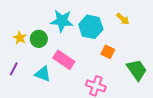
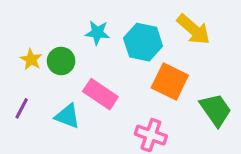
yellow arrow: (123, 19) -> (193, 29), size x1.6
cyan star: (62, 21) -> (97, 33), size x0.7
orange square: (108, 52) -> (170, 81), size x1.6

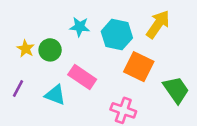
yellow arrow: (193, 29) -> (158, 24), turned -96

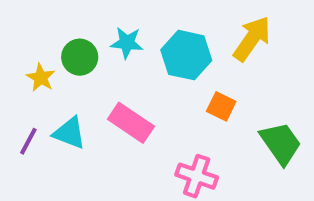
green circle: (50, 50) -> (80, 57), moved
orange square: (139, 67) -> (221, 106), size x0.6
cyan triangle: (55, 95) -> (69, 133), moved

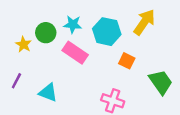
pink rectangle: (131, 123) -> (75, 53), moved
cyan triangle: (69, 133) -> (48, 93), moved

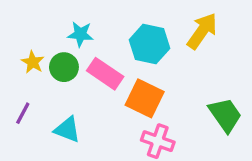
cyan star: (73, 24) -> (80, 34), moved
green circle: (46, 33) -> (64, 67), moved
orange square: (127, 61) -> (145, 98), moved, size x1.6

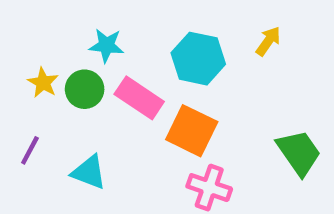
yellow arrow: (202, 31) -> (268, 41), size x0.6

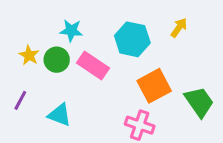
orange square: (192, 131) -> (154, 86), moved, turned 36

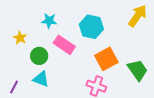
yellow arrow: (179, 28) -> (138, 16), moved, size x1.6
green circle: (57, 60) -> (39, 56), moved
purple line: (20, 100) -> (14, 87), moved

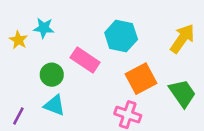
yellow arrow: (138, 16) -> (182, 39), moved
cyan star: (49, 21) -> (44, 28), moved
yellow star: (20, 38) -> (18, 40), moved

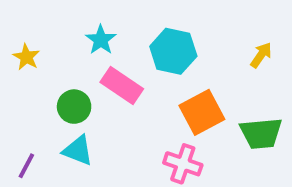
cyan star: (44, 28) -> (101, 40), moved, turned 30
yellow arrow: (182, 39) -> (261, 55), size x0.6
green trapezoid: (182, 93) -> (261, 133), turned 120

